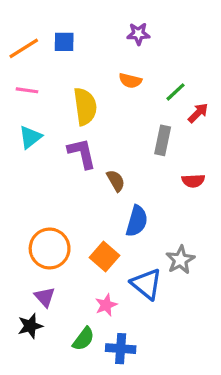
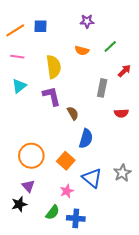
green line: (175, 92) -> (110, 47), moved
gray star: (180, 260) -> (122, 173), moved

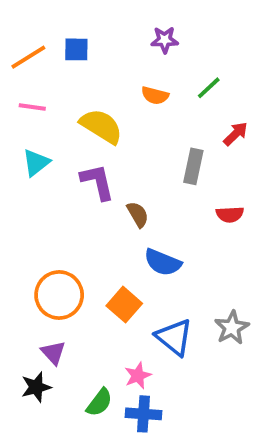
yellow semicircle: (54, 67) -> (101, 126), turned -50
blue semicircle: (86, 139) -> (163, 262), turned 96
pink star: (67, 191) -> (138, 376), moved

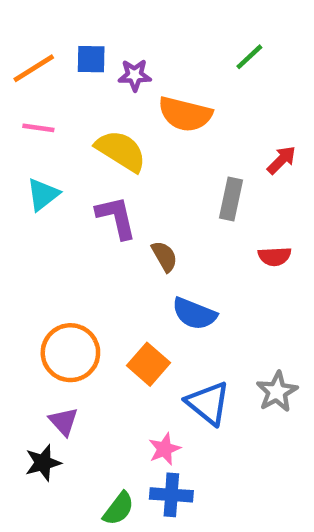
purple star: (165, 40) -> (135, 75), moved
green line: (209, 88) -> (249, 57), moved
orange semicircle: (155, 95) -> (185, 114), size x1.6
green semicircle: (99, 402) -> (119, 509), moved

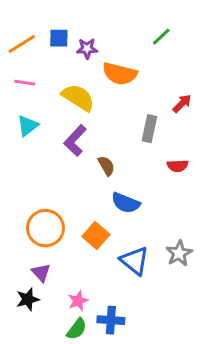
purple L-shape: (116, 217) -> (75, 141), turned -124
pink star: (164, 449) -> (78, 301), moved

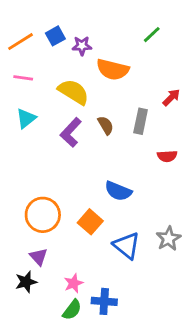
blue square: (59, 38) -> (55, 36), turned -30
brown semicircle: (106, 166) -> (106, 125), moved

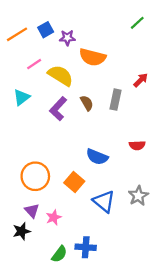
green line: (152, 35) -> (137, 23), moved
pink line: (23, 78) -> (34, 64), moved, turned -42
red semicircle: (167, 156) -> (137, 145), moved
pink star: (74, 283) -> (54, 217), moved

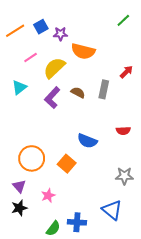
yellow semicircle: (60, 76) -> (54, 68), turned -75
brown semicircle: (87, 103) -> (78, 93), turned -32
gray star: (138, 196) -> (124, 176), turned 30
blue triangle: (104, 201) -> (112, 210), moved
purple triangle: (32, 211) -> (19, 186), moved

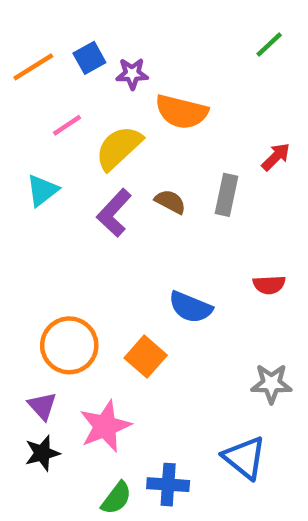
pink star: (48, 196) -> (105, 426), size x1.6

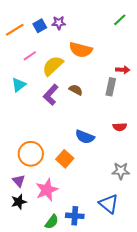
purple star: (132, 74) -> (59, 23), moved
red arrow: (276, 157) -> (123, 70), turned 48
gray rectangle: (226, 195) -> (111, 87), moved

